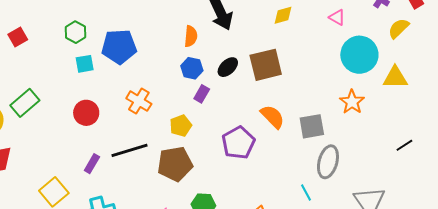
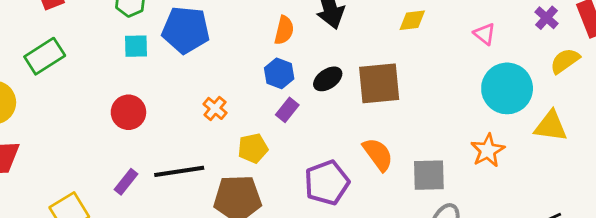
orange cross: (139, 101) -> (215, 108), moved, size x0.7
green rectangle: (25, 103) -> (45, 56), moved

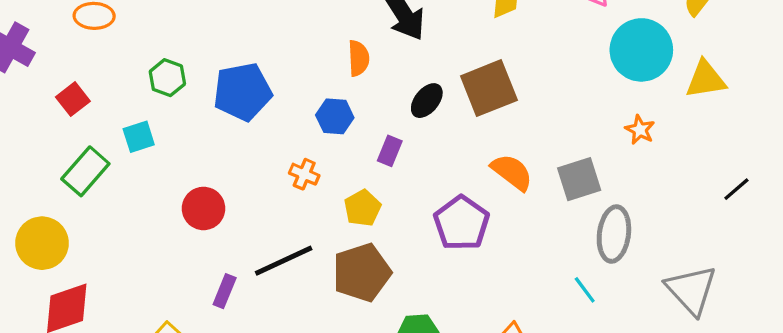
cyan square: (136, 46) -> (139, 137), moved
blue hexagon: (279, 73) -> (335, 116), moved
orange star: (488, 150) -> (640, 130), size x0.7

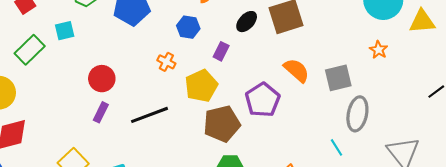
yellow pentagon: (362, 208) -> (201, 86), size x1.4
brown pentagon: (362, 272) -> (222, 124), moved
purple rectangle: (225, 291) -> (101, 112), moved

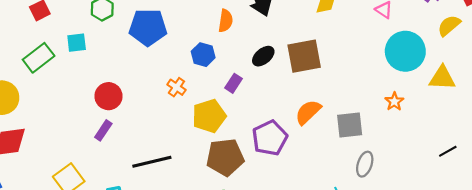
orange semicircle: (296, 70) -> (308, 112), turned -92
gray ellipse: (357, 114) -> (365, 164), size x0.7
black line: (149, 115) -> (152, 162), moved

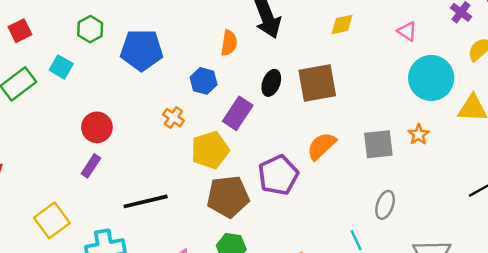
cyan square: (77, 43) -> (61, 67), turned 36
black ellipse: (263, 56) -> (271, 83), turned -30
purple rectangle: (234, 83) -> (238, 113), size x1.5
gray square: (350, 125) -> (378, 144), moved

